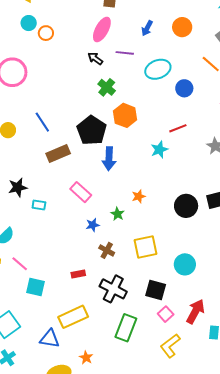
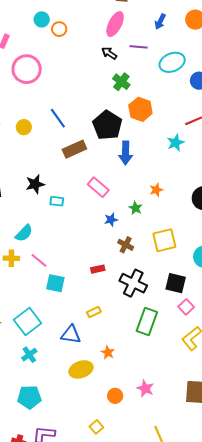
yellow rectangle: (73, 317) -> (94, 312), size x0.5

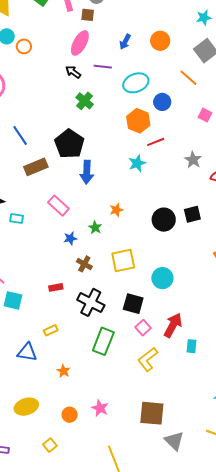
orange hexagon: (140, 109) -> (138, 121), moved
yellow ellipse: (81, 369) -> (26, 407), moved

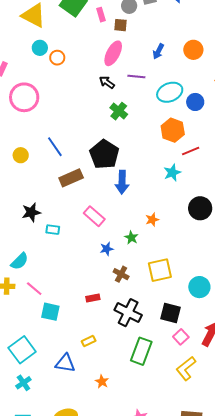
blue circle: (162, 102) -> (195, 102), moved
black circle: (164, 220) -> (200, 208), moved

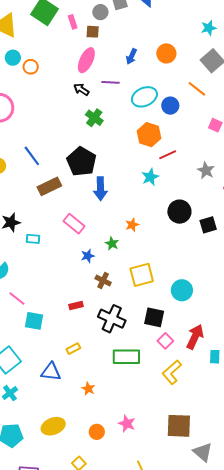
green rectangle: (141, 351) -> (126, 357), turned 72

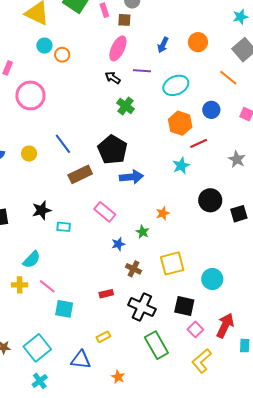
blue circle: (170, 106) -> (211, 110), moved
blue arrow: (100, 189) -> (131, 177), turned -95
green rectangle: (126, 357) -> (156, 345), turned 60

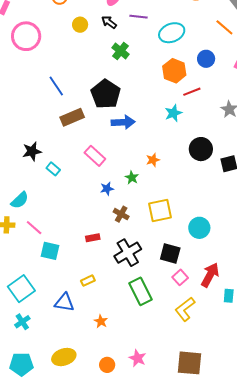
yellow circle: (29, 154) -> (80, 25), moved
cyan rectangle: (64, 227) -> (53, 169), turned 32
black cross: (142, 307) -> (128, 253), turned 32

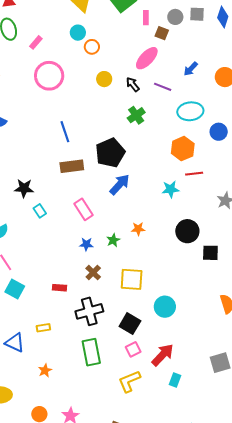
blue circle: (206, 59) -> (219, 132), moved
blue arrow: (123, 122) -> (120, 185), turned -60

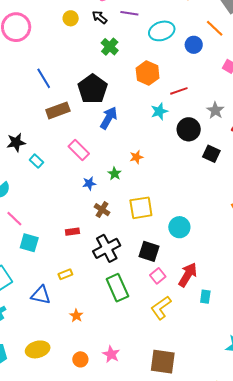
orange hexagon: (183, 149) -> (148, 73), moved
black circle: (187, 231) -> (189, 129), moved
black square: (210, 253) -> (211, 154), moved, turned 36

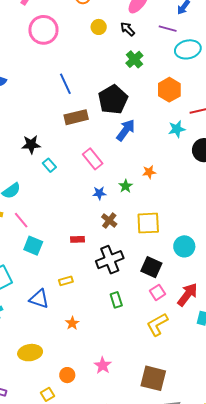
purple line: (129, 13) -> (168, 29), moved
green rectangle: (117, 288) -> (116, 300), size x0.6
orange circle: (80, 359) -> (67, 375), moved

